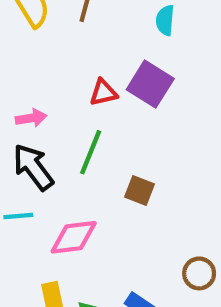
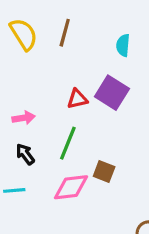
black arrow: (33, 167) -> (25, 154), size x0.6
pink diamond: (74, 237) -> (71, 187), moved

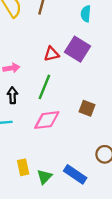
black arrow: (25, 154) -> (13, 95), turned 35
brown square: (104, 171) -> (87, 108), moved

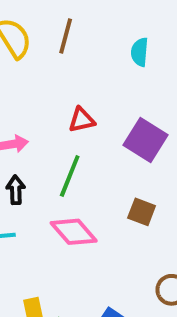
purple square: (78, 49) -> (146, 140), moved
pink diamond: (47, 120) -> (74, 232), turned 56

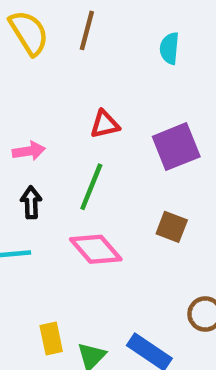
purple square: (146, 140) -> (176, 147), turned 36

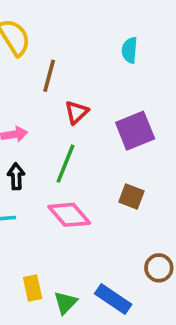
brown line: (87, 30) -> (49, 76), moved
red triangle: (105, 124) -> (76, 112), turned -30

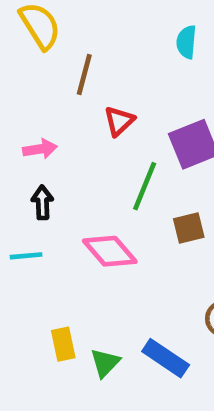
green line: (66, 164) -> (145, 186), moved
brown square: (131, 196) -> (189, 228), turned -35

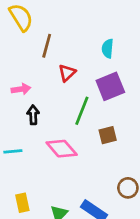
cyan semicircle: (186, 42) -> (108, 48), moved
black arrow: (42, 202) -> (33, 115), moved
yellow rectangle: (63, 344) -> (22, 203), moved

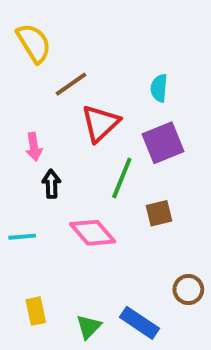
brown line: (47, 46) -> (71, 84), turned 40
red triangle: (67, 73) -> (100, 123), size x1.5
pink arrow: (21, 89) -> (34, 147), turned 90

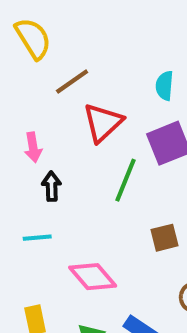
brown square: (159, 213) -> (165, 238), moved
pink diamond: (93, 233) -> (93, 277), moved
cyan line: (22, 237) -> (37, 238), moved

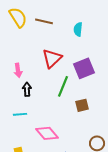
brown line: (72, 82) -> (44, 21), moved, turned 48
cyan semicircle: (165, 86) -> (78, 29), moved
brown square: (165, 238) -> (82, 105), moved

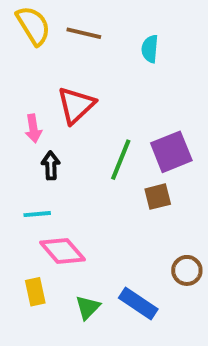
red triangle: (52, 58) -> (76, 105), moved
purple square: (84, 68) -> (171, 152), moved
pink diamond: (47, 133) -> (62, 251), moved

